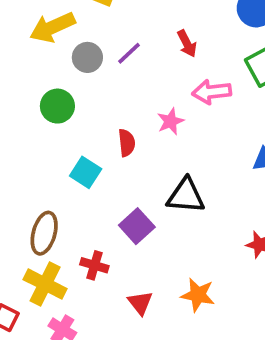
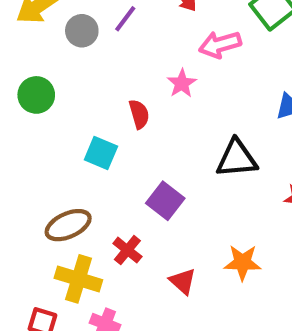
green circle: (57, 106) -> (36, 95), moved
black triangle: (186, 196) -> (237, 158), moved
brown ellipse: (44, 233) -> (68, 225), turned 60
red cross: (94, 265) -> (127, 250), turned 32

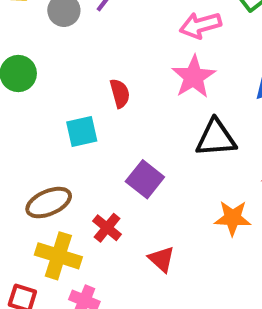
pink star: (182, 83) -> (194, 77), moved, size x1.5
cyan square: (101, 153) -> (82, 132), turned -36
orange star: (243, 263) -> (233, 218), moved

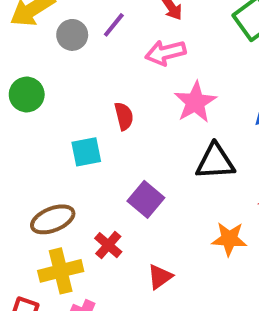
pink arrow: (200, 25) -> (165, 53), moved
yellow cross: (58, 256) -> (61, 271), turned -33
red triangle: (162, 259) -> (160, 277), turned 40

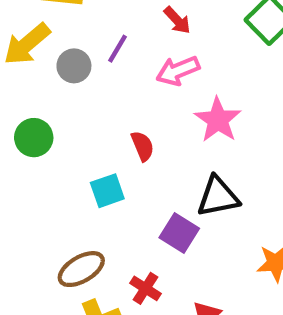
black triangle: (215, 162) -> (218, 197), moved

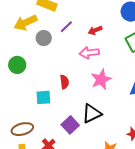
red arrow: (177, 20) -> (95, 30), turned 96
purple line: (118, 49) -> (66, 27), moved
black triangle: (218, 197) -> (92, 114), turned -30

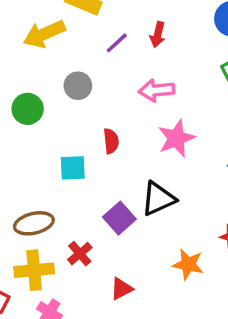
red arrow: (95, 30) -> (158, 35), moved, turned -56
gray circle: (44, 38) -> (78, 86), moved

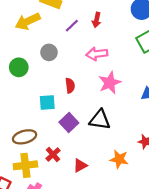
black triangle: (158, 199) -> (100, 120), turned 35
purple square: (119, 218) -> (69, 123), moved
red triangle: (121, 289) -> (80, 165), moved

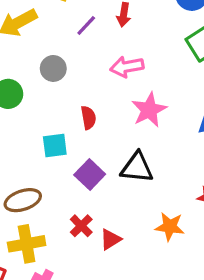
red cross: (53, 154) -> (81, 226), moved

